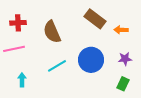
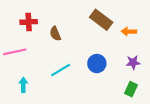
red cross: (18, 23) -> (29, 22), moved
brown semicircle: (52, 32) -> (55, 34), size x0.6
blue circle: (91, 60) -> (97, 64), size x0.7

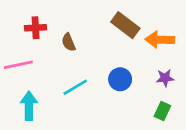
orange arrow: (129, 32) -> (160, 40), size x1.5
cyan arrow: (23, 85) -> (29, 106), size x1.5

